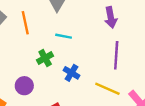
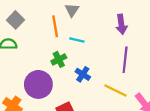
orange line: (25, 23) -> (55, 26), moved
purple circle: (24, 86) -> (38, 84), size x1.6

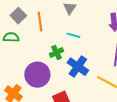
orange line: (55, 26) -> (40, 22), moved
blue cross: (83, 74) -> (78, 67), size x1.5

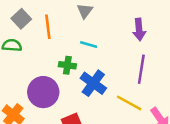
green cross: (57, 52) -> (67, 65), turned 32

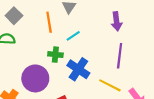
orange line: (48, 27) -> (49, 22), moved
cyan line: (89, 45) -> (73, 36), turned -48

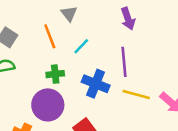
green cross: (55, 55) -> (55, 74), moved
purple line: (120, 56) -> (124, 62), moved

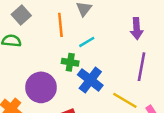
purple line: (124, 62) -> (141, 67), moved
green cross: (55, 74) -> (70, 62), moved

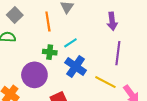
cyan line: (87, 42) -> (70, 43), moved
green cross: (70, 62) -> (50, 52), moved

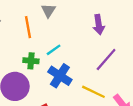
purple line: (118, 53) -> (106, 59), turned 35

